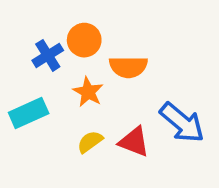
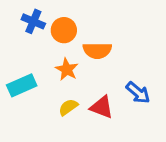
blue cross: (48, 55) -> (33, 21), moved, turned -35
blue arrow: (182, 123) -> (138, 93), size x0.7

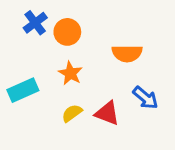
blue cross: (33, 21) -> (35, 23), turned 30
orange semicircle: (97, 50) -> (127, 53), moved

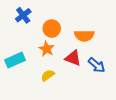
orange circle: (67, 32) -> (52, 29), moved
red triangle: (107, 113) -> (73, 58), moved

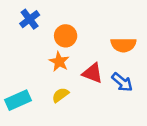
orange semicircle: (84, 36) -> (123, 45), moved
cyan rectangle: (15, 60) -> (18, 100), moved

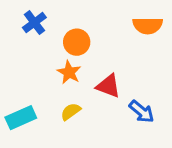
orange semicircle: (123, 45) -> (148, 26), moved
blue arrow: (122, 82) -> (142, 112), moved

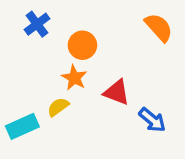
orange semicircle: (148, 26) -> (159, 27), turned -132
yellow semicircle: (71, 112) -> (58, 107), moved

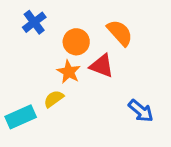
orange semicircle: (159, 27) -> (120, 33), moved
red triangle: (117, 92) -> (102, 66), moved

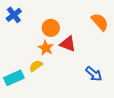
blue cross: (34, 22) -> (14, 15), moved
orange semicircle: (120, 33) -> (100, 22), moved

